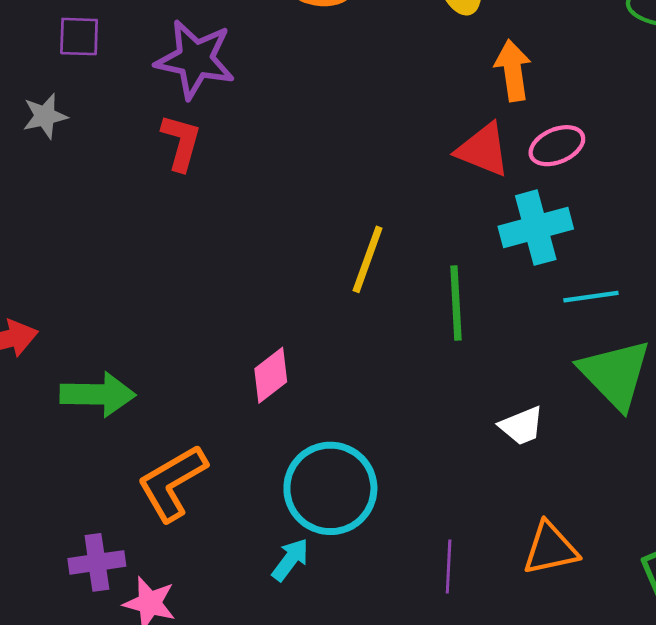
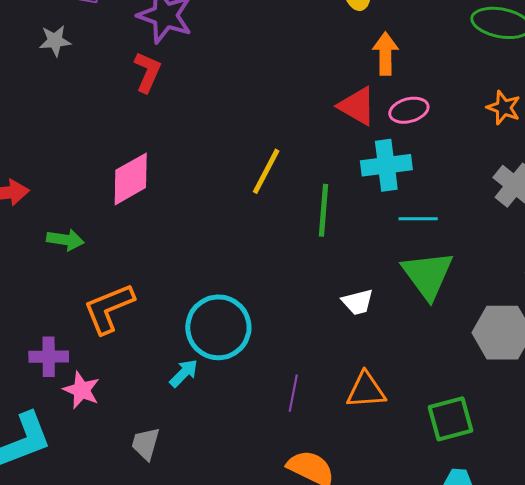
pink diamond: (271, 375) -> (131, 179), moved, size x1.4
green arrow: (98, 394) -> (65, 240), size x0.7

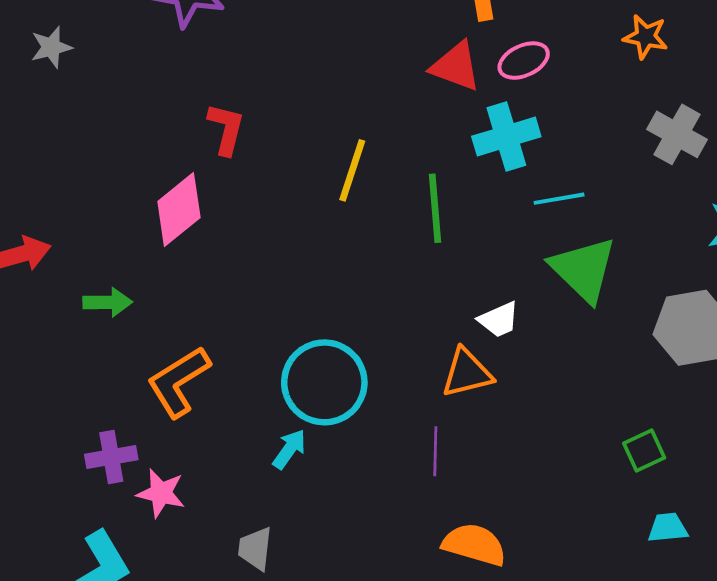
red L-shape: (147, 72) -> (226, 129), moved
orange triangle: (366, 390) -> (467, 373), moved
green square: (450, 419) -> (644, 451), size x0.7

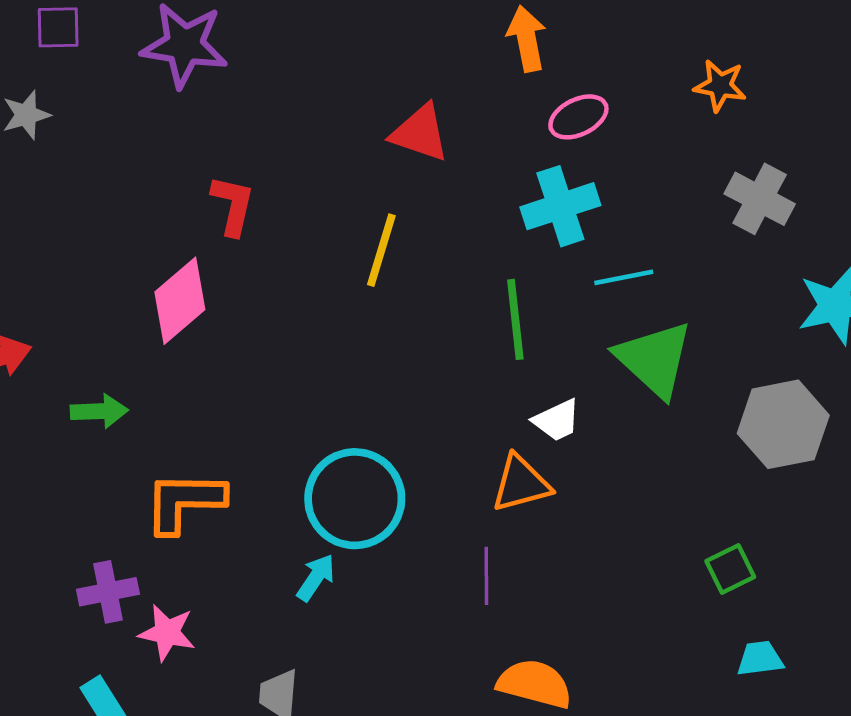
red triangle: (456, 66) -> (420, 133), moved
green line: (435, 208) -> (515, 319), moved
orange L-shape: (178, 382) -> (184, 502), turned 34

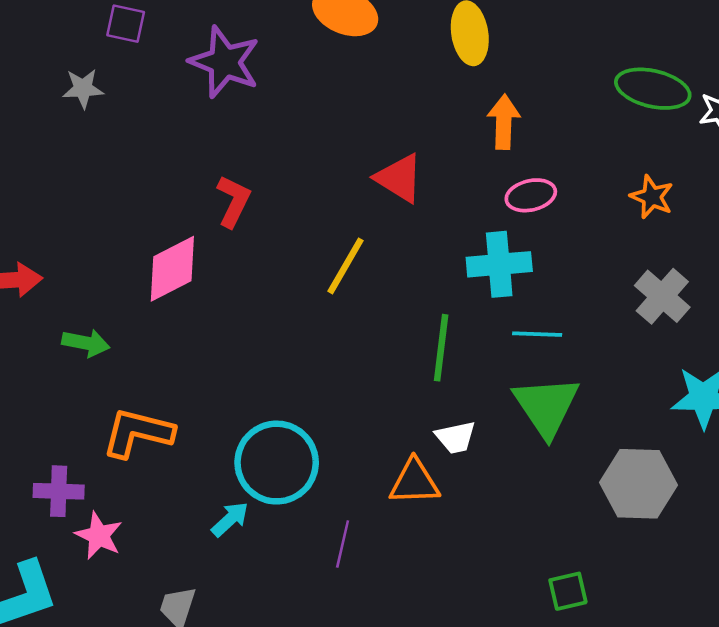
purple line: (486, 576) -> (343, 544), moved

